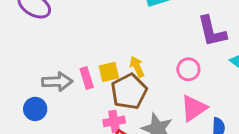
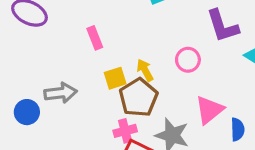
pink circle: (188, 69) -> (188, 60), moved
pink rectangle: (87, 78) -> (95, 38), moved
blue circle: (35, 109) -> (27, 112), moved

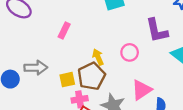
pink rectangle: (95, 38) -> (64, 30), turned 42
yellow square: (115, 78) -> (67, 80), moved

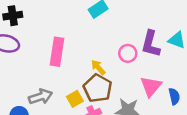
pink rectangle: (64, 30) -> (57, 52), size x1.6
purple L-shape: (157, 31) -> (151, 44), moved, turned 44

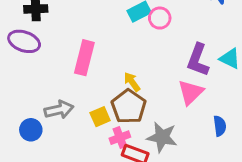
pink circle: (128, 53) -> (160, 18), moved
pink triangle: (151, 86) -> (191, 92), moved

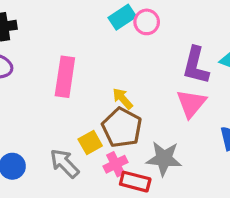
gray arrow: (59, 110) -> (64, 163), moved, turned -116

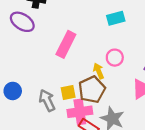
pink circle: (147, 22) -> (115, 58), moved
pink cross: (116, 164) -> (80, 112), size x1.5

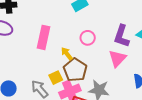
yellow arrow: (99, 71) -> (67, 54), moved

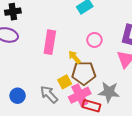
brown pentagon: (75, 70) -> (84, 73), turned -30

